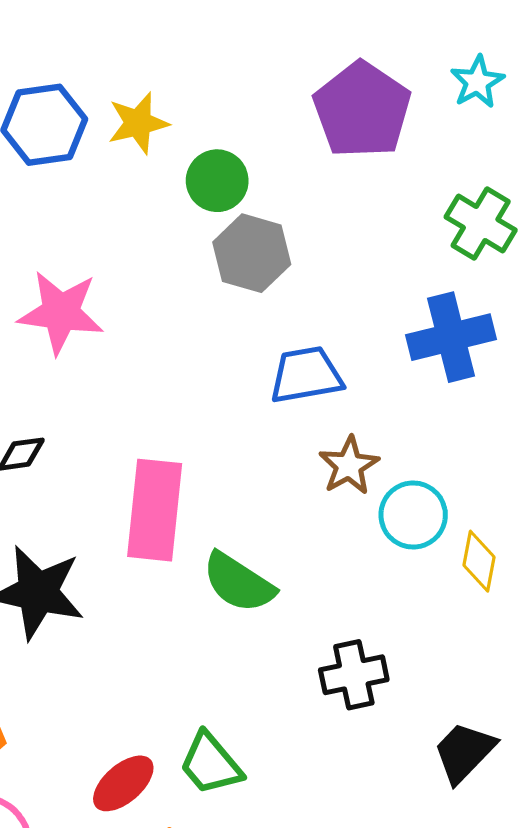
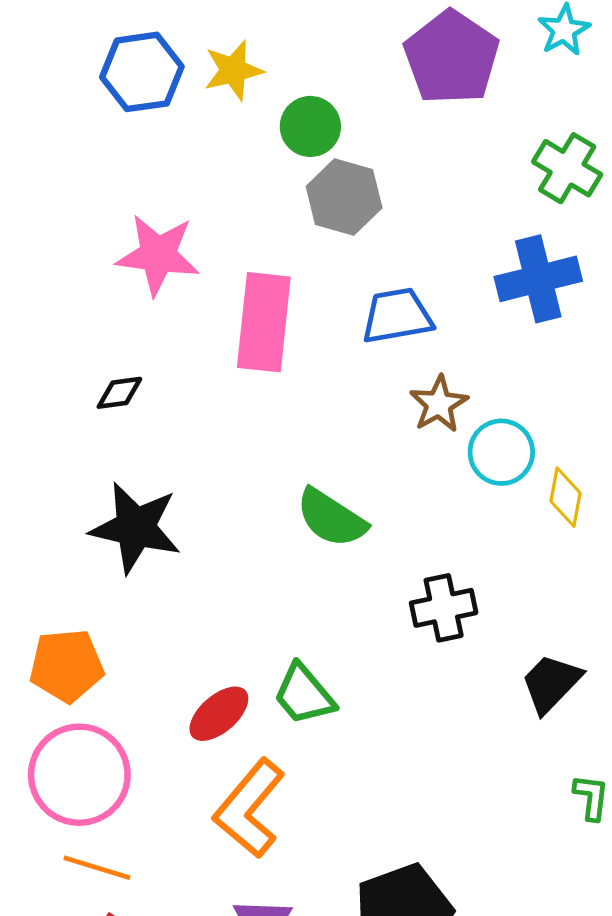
pink rectangle: (155, 510) -> (264, 322), moved

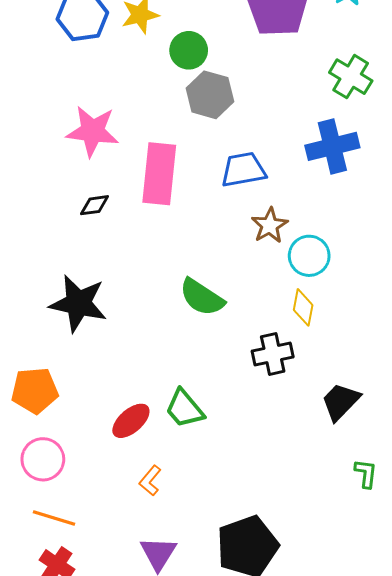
black diamond: (119, 393) -> (94, 205), moved
yellow diamond: (566, 497) -> (303, 307), moved
pink circle: (79, 775) -> (43, 459), size x0.7
orange L-shape: (249, 808) -> (150, 481), size x0.5

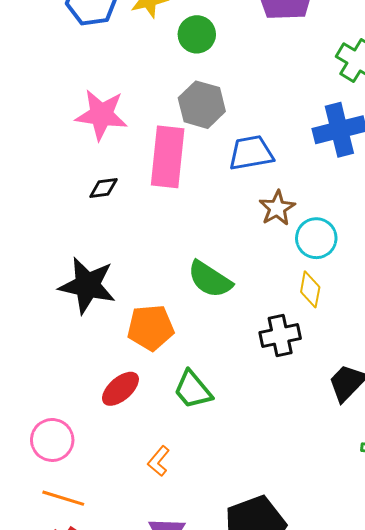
gray hexagon: (210, 95) -> (202, 105), moved
orange pentagon: (35, 390) -> (151, 328), moved
red ellipse: (131, 421) -> (120, 389), moved

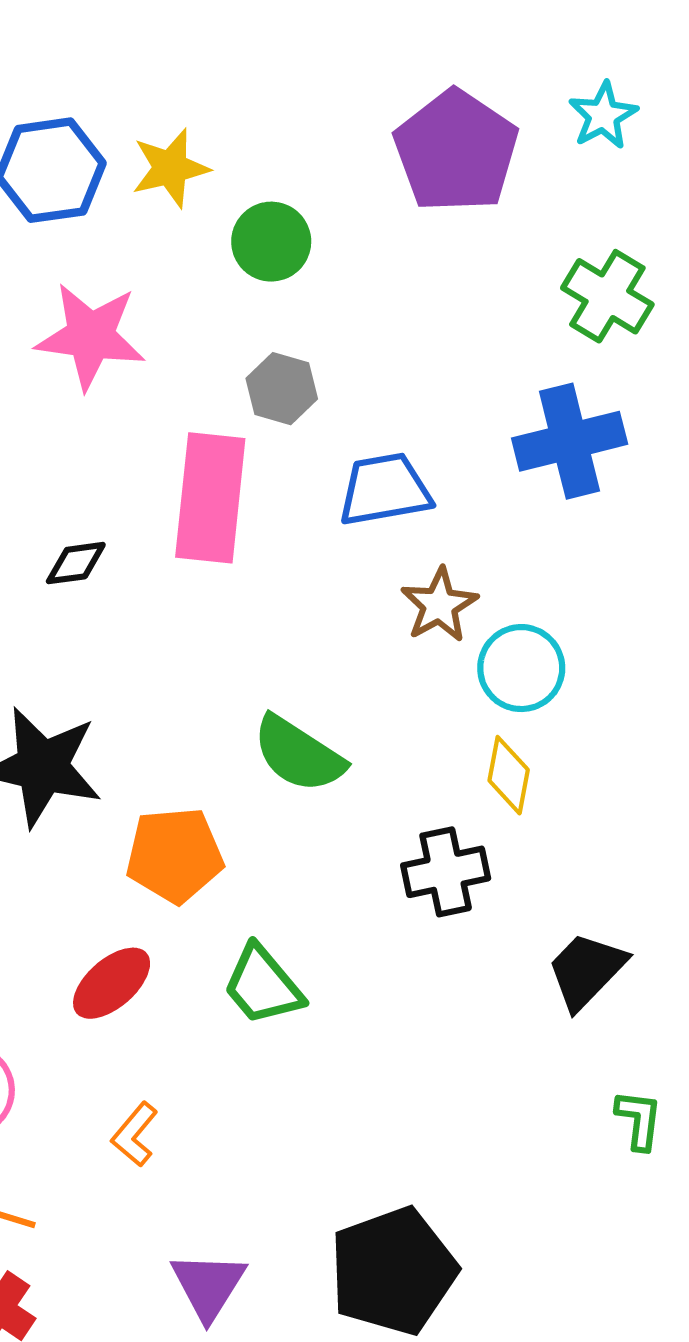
gray hexagon: (202, 105) -> (282, 389), size x0.7
pink star: (101, 115) -> (91, 336), moved
orange L-shape: (159, 461) -> (135, 1134), moved

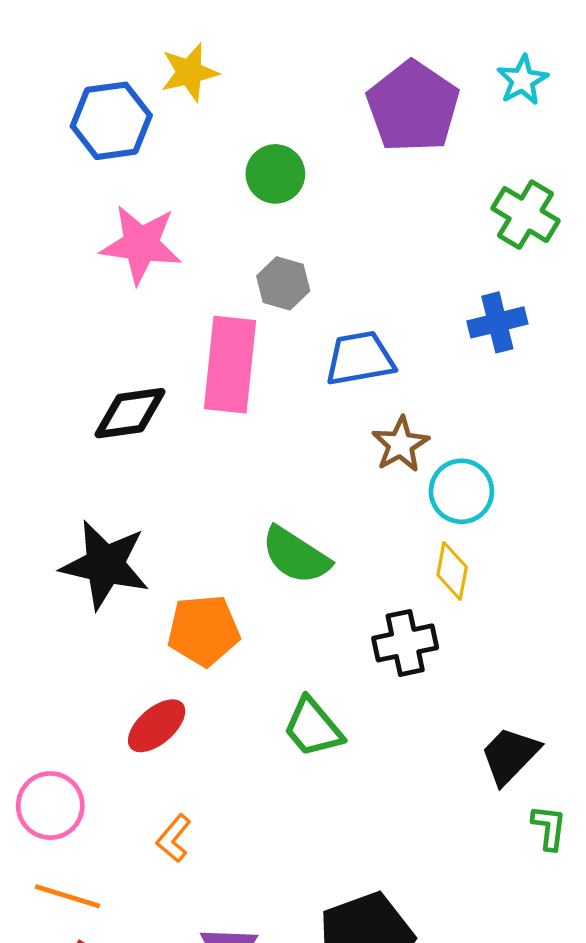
yellow star: (170, 168) -> (189, 72), moved
blue cross: (570, 441) -> (497, 322), size x0.7
black diamond: (76, 563) -> (130, 413), size x1.6
black trapezoid: (586, 971) -> (510, 756), moved
green trapezoid: (263, 985) -> (313, 727), moved

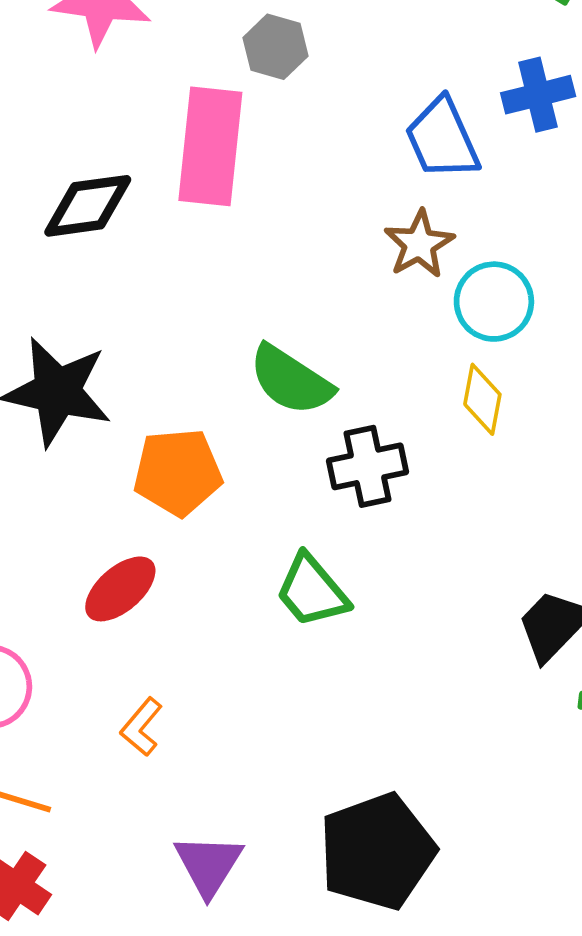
blue trapezoid: (360, 358) -> (442, 139), moved, turned -104
black cross: (405, 643) -> (368, 466), moved

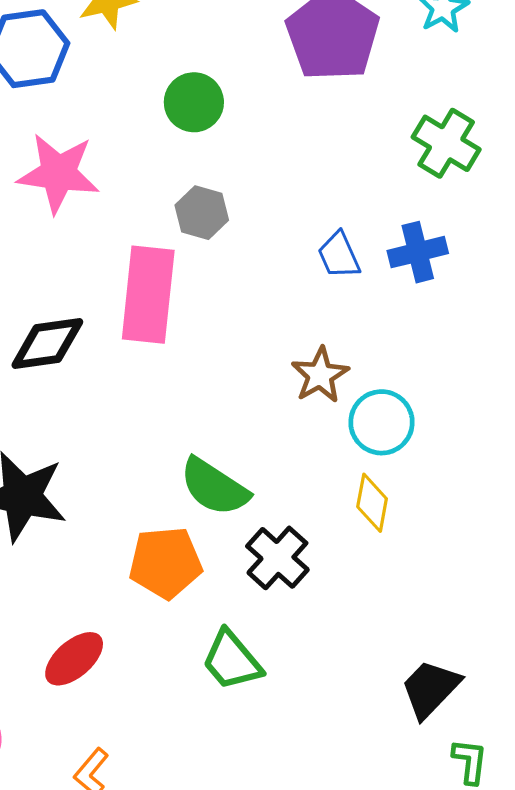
blue trapezoid: (442, 139) -> (339, 255), moved, size x0.7
black cross: (368, 466) -> (277, 558), turned -36
orange pentagon: (178, 472) -> (166, 563), moved

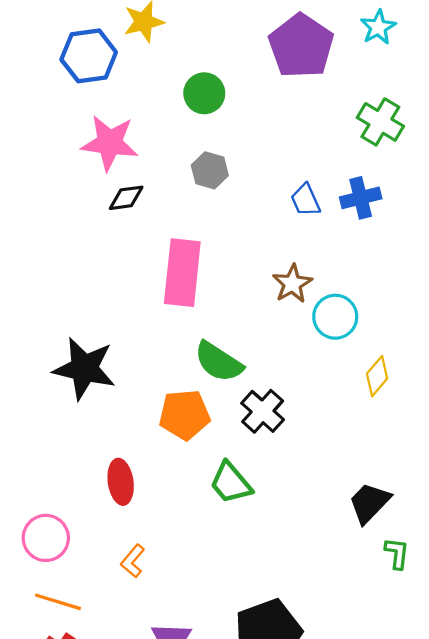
pink rectangle: (148, 295) -> (182, 273), moved
black diamond: (47, 343) -> (126, 198), moved, size x0.7
yellow diamond: (372, 503) -> (377, 376), moved, turned 30
red ellipse: (74, 659) -> (121, 482), turned -57

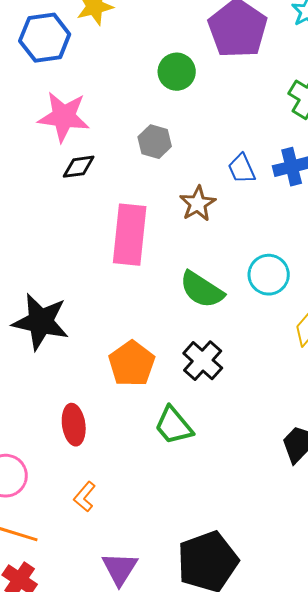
green circle: (204, 93) -> (177, 72), moved
brown star: (292, 284) -> (198, 204), moved
green semicircle: (219, 362) -> (202, 290), moved
orange pentagon: (184, 415) -> (132, 364), turned -30

